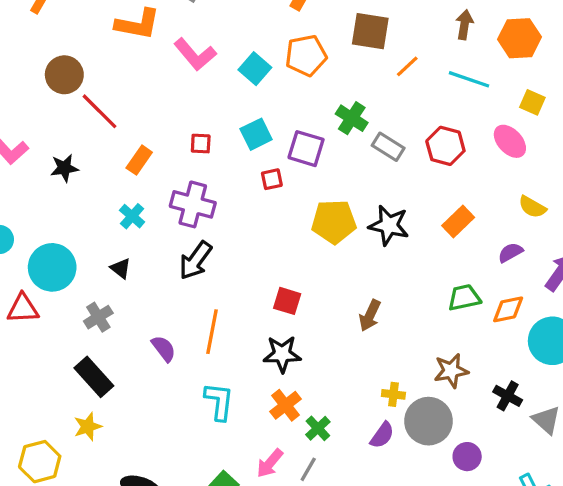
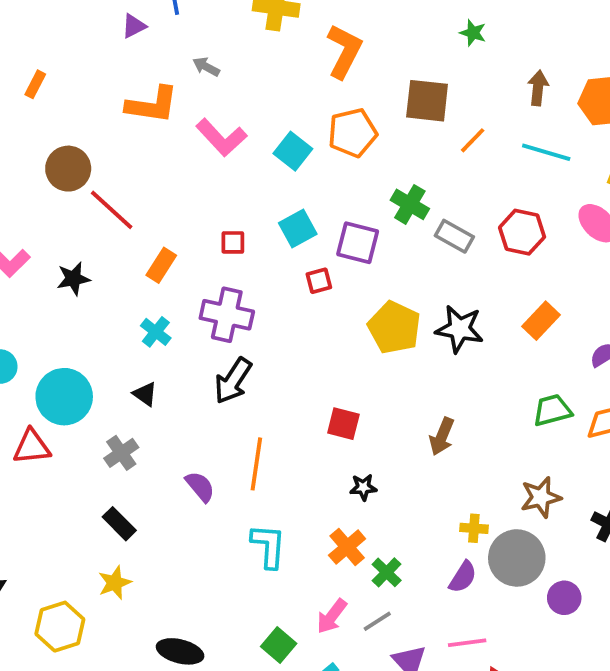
yellow pentagon: (334, 222) -> (394, 327), turned 30
black star: (282, 354) -> (363, 487), moved, size x0.6
black rectangle: (94, 377) -> (119, 524), size x0.7
gray line: (308, 469) -> (377, 621), turned 30

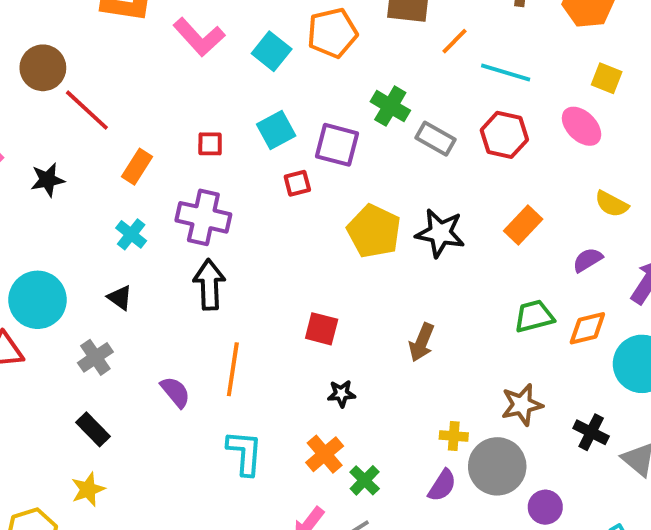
cyan line: (546, 152) -> (506, 72), moved
black arrow: (233, 381) -> (209, 285), turned 144

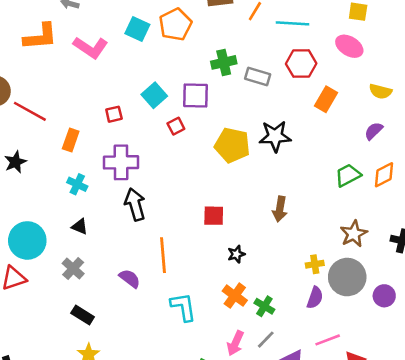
cyan square: (272, 51) -> (137, 29), moved
green cross: (390, 106) -> (224, 62), turned -30
orange rectangle: (523, 225) -> (326, 99), moved

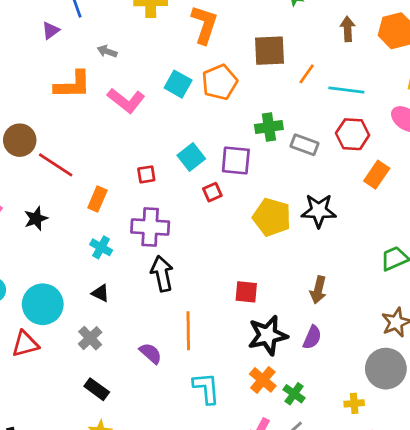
black star: (236, 254) -> (268, 335), size x2.0
yellow cross: (315, 264) -> (354, 403), moved
purple semicircle: (315, 298) -> (312, 337), moved

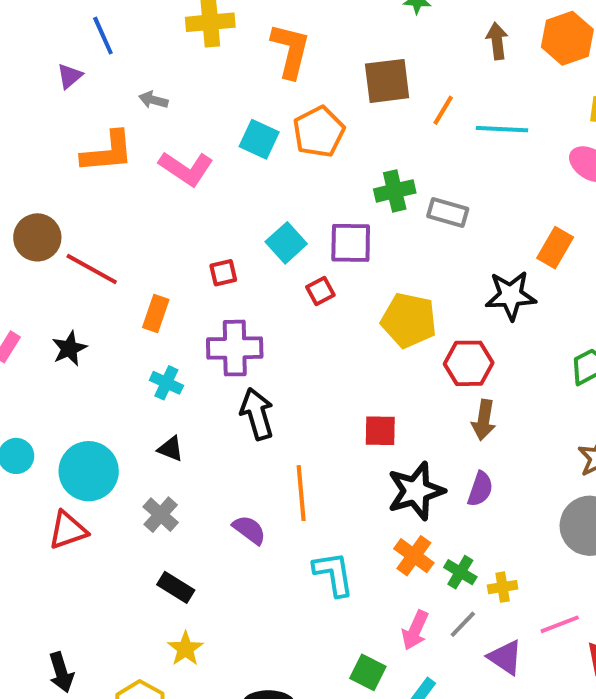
red hexagon: (353, 134) -> (469, 363), moved
black star: (319, 211) -> (511, 296), moved
yellow cross: (354, 403) -> (503, 587), moved

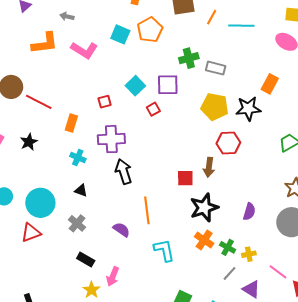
yellow pentagon: (409, 320) -> (215, 107), moved
brown arrow: (484, 420) -> (209, 167), moved
purple semicircle: (480, 489) -> (249, 212), moved
pink line: (560, 624) -> (278, 272), turned 60
pink arrow: (415, 630) -> (113, 277), moved

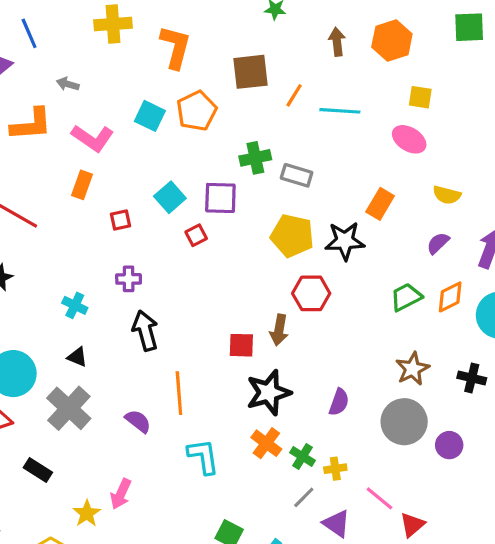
orange rectangle: (71, 123) -> (82, 185), moved
purple cross: (111, 139) -> (129, 279), size x0.6
gray cross: (77, 223) -> (69, 408), size x1.6
black rectangle: (86, 259) -> (38, 470), moved

